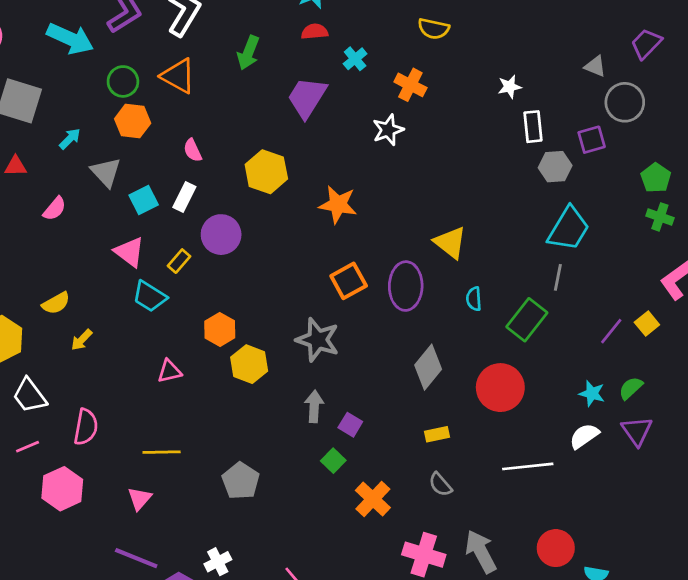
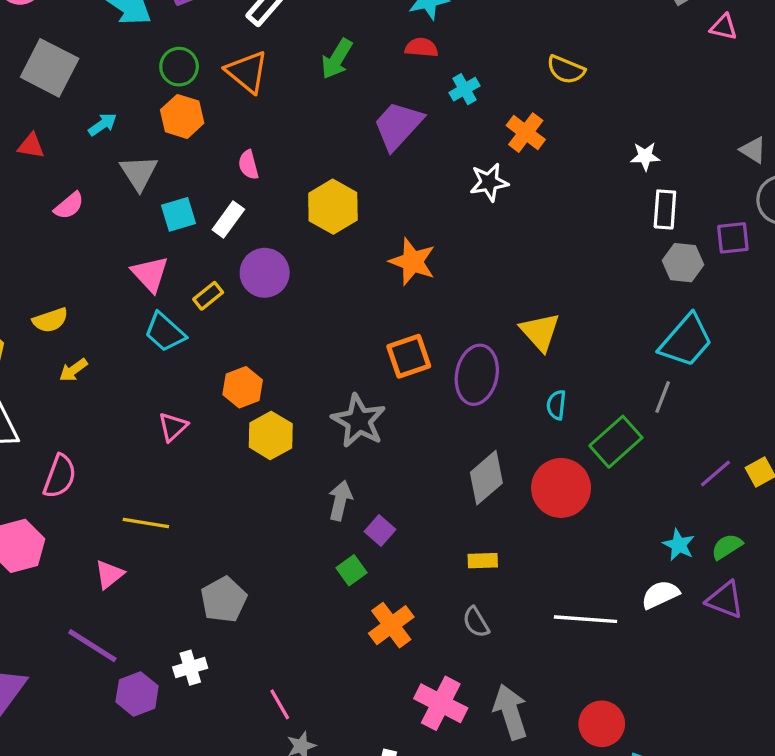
pink triangle: (169, 371) -> (173, 427), turned -40
red circle: (500, 388) -> (561, 488), moved
purple triangle: (637, 431) -> (725, 600), turned -44
gray pentagon: (241, 481) -> (224, 600), moved

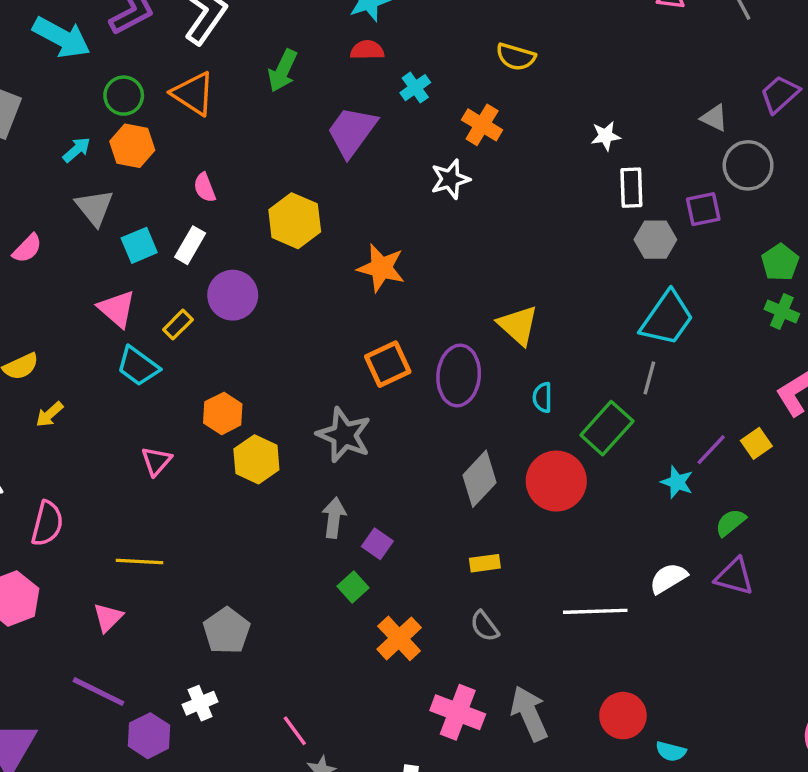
cyan arrow: (102, 124) -> (77, 150), moved
cyan star: (679, 545) -> (677, 482), moved

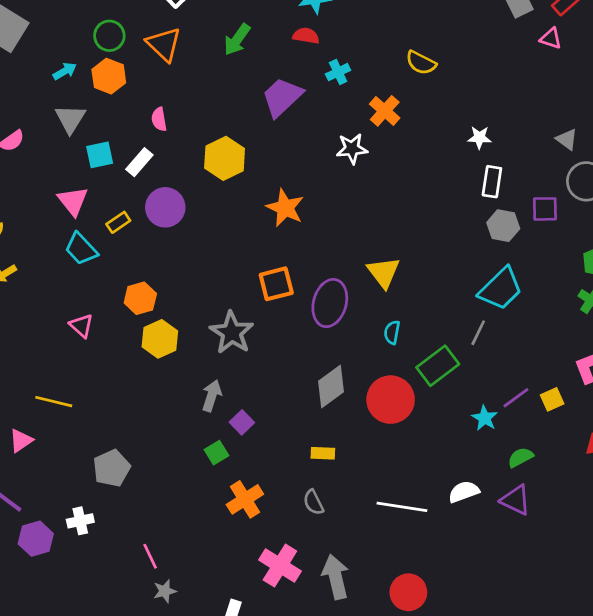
pink triangle: (156, 461) -> (82, 326), turned -40

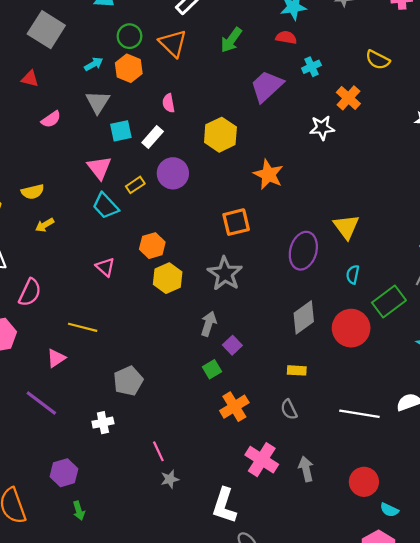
orange square: (276, 284) -> (236, 222), moved
purple hexagon: (36, 539) -> (64, 473), moved
gray arrow: (336, 577) -> (306, 469), size x0.7

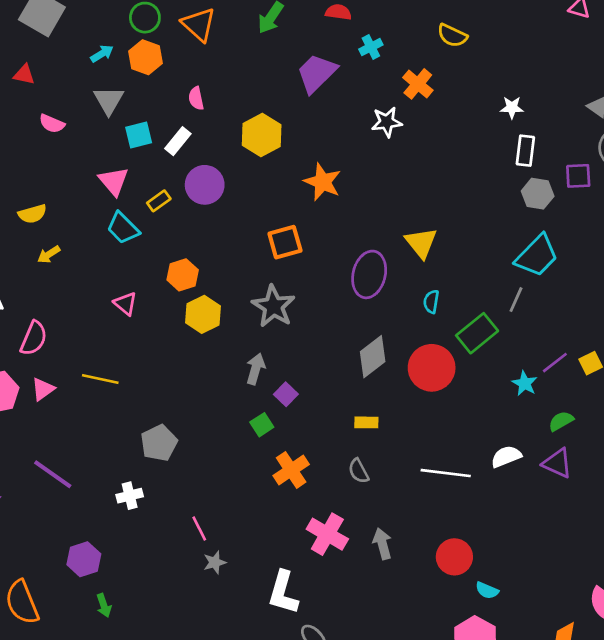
pink semicircle: (51, 119) -> (52, 124), turned 60
pink triangle: (56, 358) -> (43, 389), moved

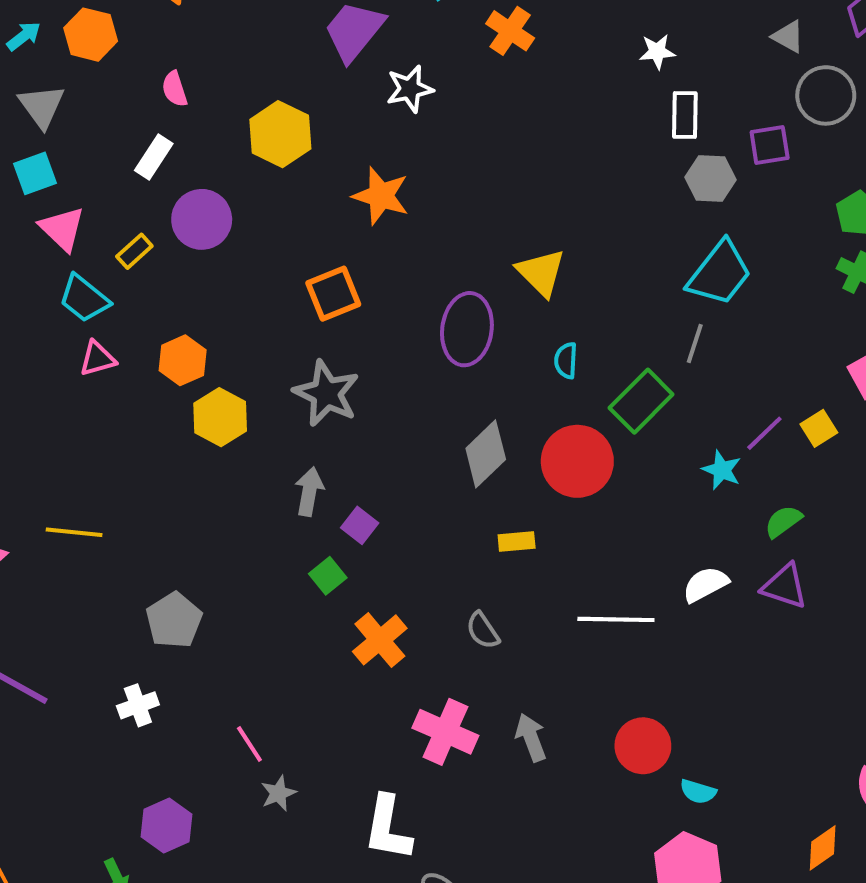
white star: (387, 122) -> (410, 89), moved
cyan square: (139, 135) -> (35, 173), moved
pink triangle: (125, 304) -> (97, 359), moved, turned -50
yellow rectangle: (366, 422) -> (517, 542), moved
purple hexagon: (84, 559) -> (167, 825), moved

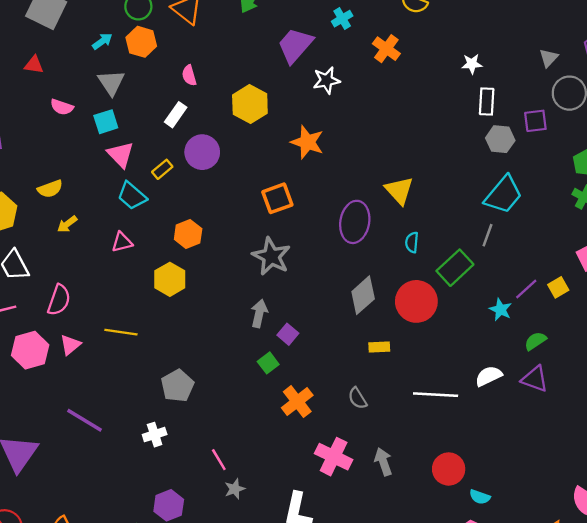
gray triangle: (788, 37) -> (549, 58), turned 42
pink triangle: (97, 359) -> (122, 242), moved
yellow hexagon: (220, 417) -> (170, 279), moved

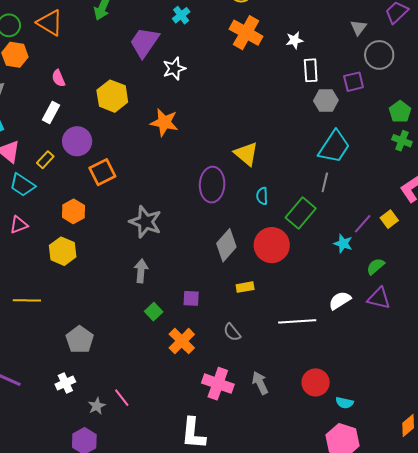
orange cross: (386, 49) -> (246, 33), moved, size x1.4
orange square: (277, 198) -> (102, 172), moved
purple square: (288, 334) -> (191, 298), moved, turned -30
gray star: (235, 489) -> (97, 406), moved

